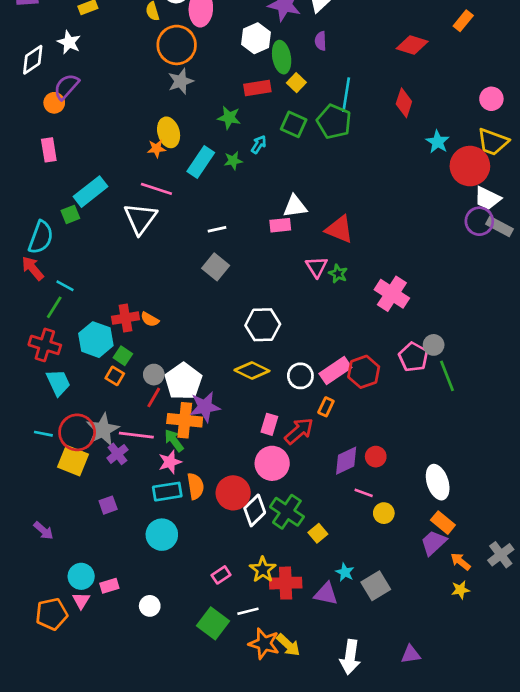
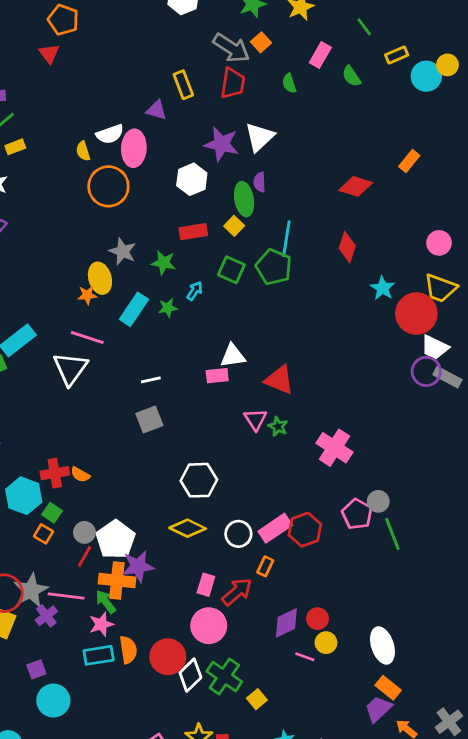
green ellipse: (282, 57) -> (244, 199), moved
gray star: (181, 81) -> (123, 251), moved, turned -30
gray square: (216, 267) -> (149, 419), turned 30
yellow circle: (384, 513) -> (326, 643), moved
cyan circle: (162, 535) -> (53, 701), moved

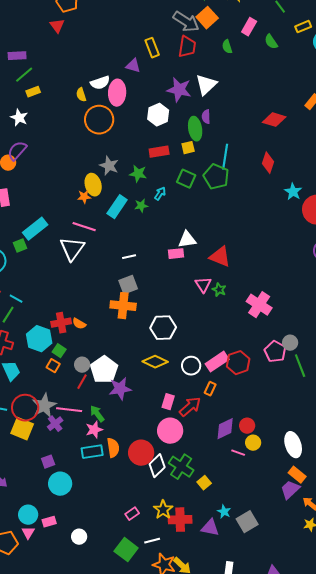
orange square: (261, 42) -> (207, 18), size x1.5
yellow square: (234, 226) -> (188, 148), turned 32
orange cross: (117, 580) -> (123, 306), moved

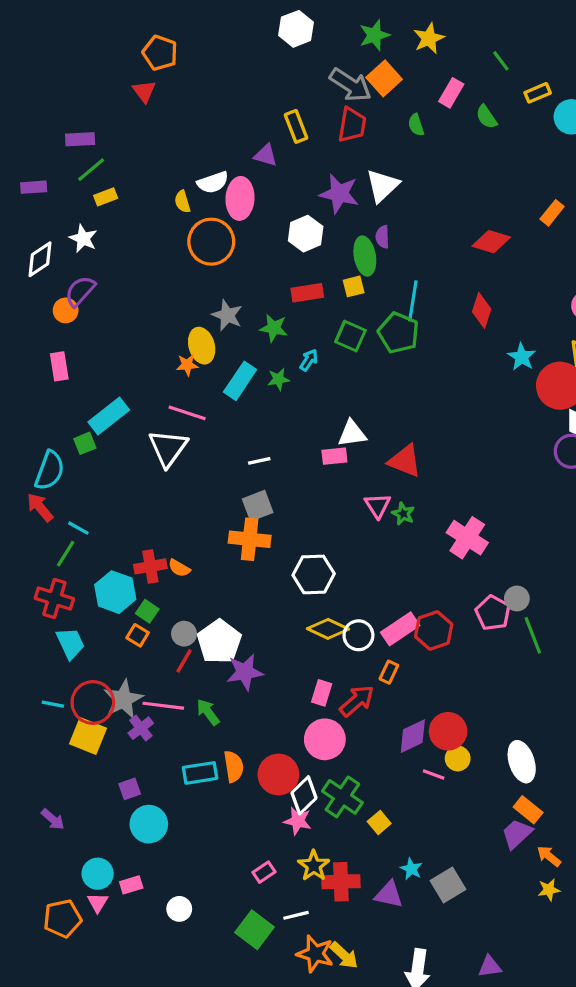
yellow diamond: (155, 362) -> (328, 629), moved
red circle: (247, 426) -> (448, 731), size x1.5
pink star: (94, 430) -> (298, 821), moved, turned 30

